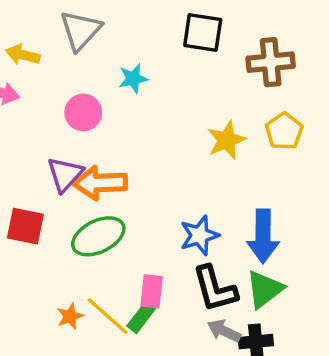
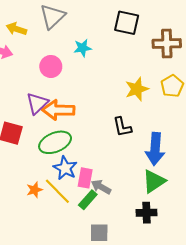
blue star: (199, 235) -> (65, 168), moved, turned -30
black L-shape: (215, 289) -> (122, 127), moved, size x0.7
green rectangle: (142, 316) -> (88, 200), moved
gray arrow: (224, 331) -> (101, 187), moved

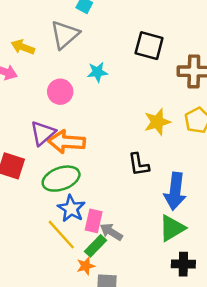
orange star: (34, 190) -> (86, 266), moved
black cross: (146, 213) -> (183, 264), moved

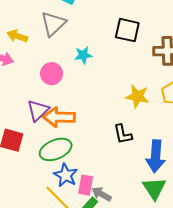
yellow star: (157, 122) -> (137, 96), turned 30
green triangle: (172, 228) -> (154, 188), turned -30

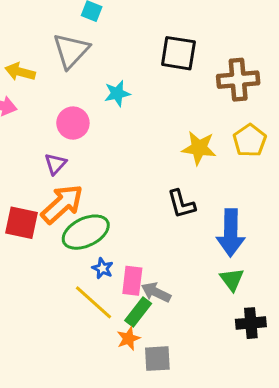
purple triangle: (38, 110) -> (55, 164), moved, size x0.7
orange arrow: (59, 117) -> (62, 204), moved, turned 140
blue star: (66, 175) -> (103, 268), size x0.6
green triangle: (154, 188) -> (232, 279), size x0.7

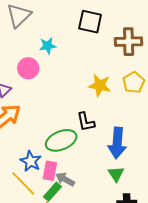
pink circle: (73, 123) -> (28, 68), moved
green ellipse: (86, 232) -> (61, 140), moved
blue star: (103, 268) -> (31, 161), size x1.5

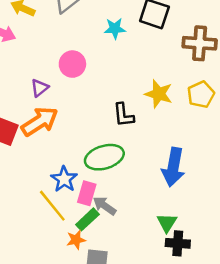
cyan star: (48, 46) -> (115, 29), moved
black L-shape: (86, 122) -> (124, 115), moved
green triangle: (116, 174) -> (167, 223), moved

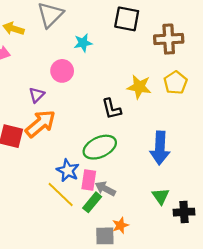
cyan star: (115, 29) -> (83, 43), moved
orange star: (76, 240) -> (120, 225), moved
black cross: (178, 243) -> (184, 212), moved

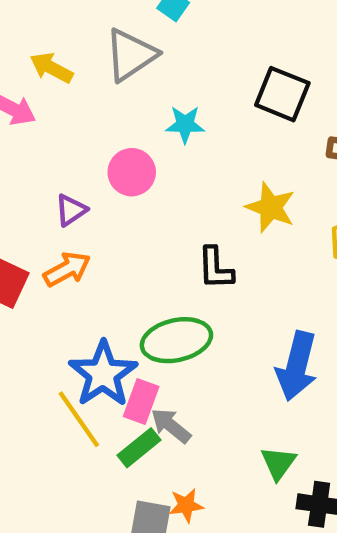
yellow star: (139, 87) -> (271, 207), moved
orange arrow: (40, 124) -> (67, 269), size x0.7
blue star: (68, 170) -> (103, 374), size x1.4

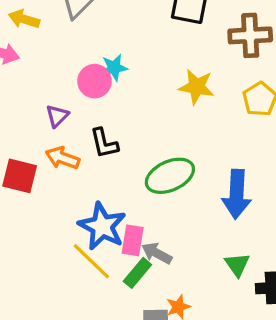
cyan star: (185, 124) -> (114, 68), moved
black L-shape: (215, 268) -> (104, 143), moved
orange arrow: (67, 269) -> (63, 158), turned -120
green ellipse: (176, 340) -> (170, 176), moved

